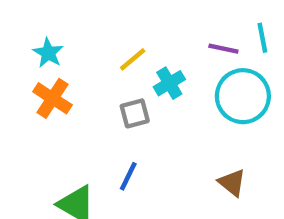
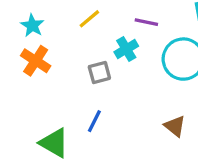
purple line: (223, 49) -> (146, 22), moved
yellow line: (133, 59) -> (89, 19), moved

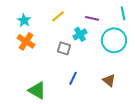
gray square: (99, 72) -> (64, 48), turned 32
blue line: (94, 121) -> (73, 78), moved

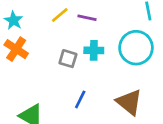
purple line: (92, 18) -> (87, 18), moved
cyan cross: (80, 34) -> (94, 50), moved, turned 32
brown triangle: (109, 80) -> (129, 102), size x1.5

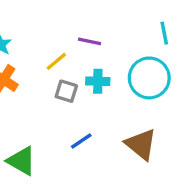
yellow line: (60, 15) -> (56, 61), moved
blue line: (80, 99) -> (81, 141), turned 30

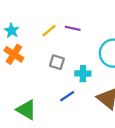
yellow line: (56, 61) -> (49, 31), moved
cyan cross: (98, 81) -> (83, 74), moved

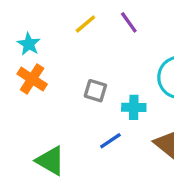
purple line: (73, 28) -> (129, 22), moved, turned 42
yellow line: (49, 31) -> (85, 24), moved

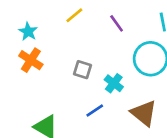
purple line: (129, 22) -> (117, 23), moved
cyan cross: (134, 107) -> (114, 83), turned 36

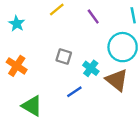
orange cross: (31, 60) -> (17, 66), moved
brown triangle: (144, 113) -> (117, 80), moved

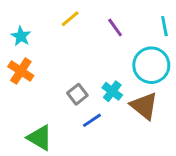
gray square: (64, 57) -> (77, 94), moved, turned 35
orange cross: (17, 66) -> (21, 71), moved

